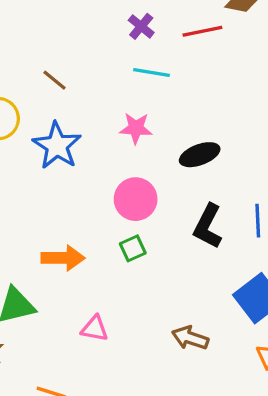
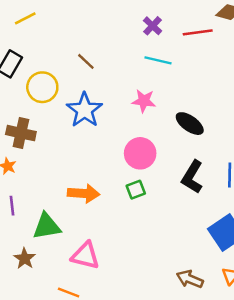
black ellipse: (200, 155) -> (190, 124), turned 52
pink triangle: (95, 329) -> (85, 256), moved, size x1.4
brown arrow: (190, 338) -> (190, 279), moved

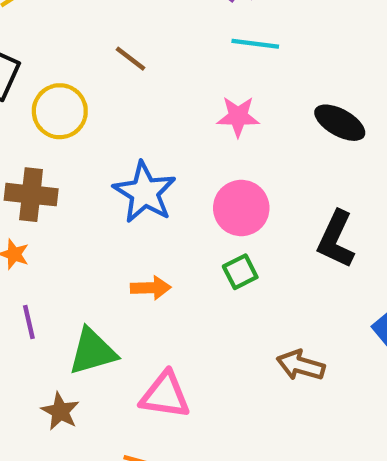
blue star: (85, 110) -> (145, 192), moved
black ellipse: (190, 124) -> (340, 123), moved
orange arrow: (84, 193) -> (151, 288), size x0.7
brown arrow: (190, 279) -> (301, 365), moved

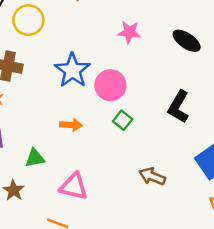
pink circle: (241, 208) -> (110, 85), moved
green square: (240, 272) -> (123, 120), turned -30
green triangle: (93, 352) -> (35, 158), size x0.7

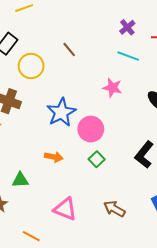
pink triangle: (74, 186) -> (65, 209), moved

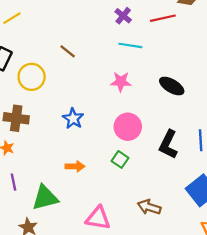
blue star: (61, 112) -> (73, 119), size x0.7
pink circle: (91, 129) -> (128, 127), moved
green triangle: (20, 180) -> (45, 198), size x1.5

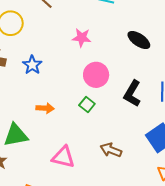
pink star: (121, 82) -> (82, 38), moved
blue star: (73, 119) -> (32, 65), moved

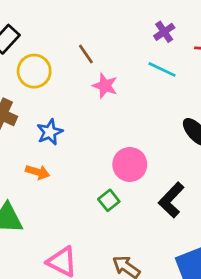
pink star: (82, 38) -> (105, 86), moved
orange arrow: (45, 108) -> (38, 172), moved

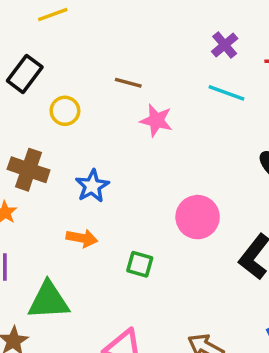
brown line: (86, 54) -> (128, 83), turned -35
yellow circle: (34, 71) -> (65, 111), size x0.7
green square: (109, 200) -> (140, 264), moved, turned -30

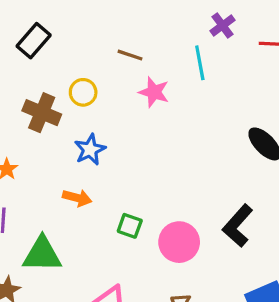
cyan line: (226, 93) -> (200, 63), moved, turned 56
yellow circle: (65, 111) -> (83, 92), moved
brown cross: (29, 170) -> (42, 113), moved
pink circle: (198, 217) -> (179, 242), moved

